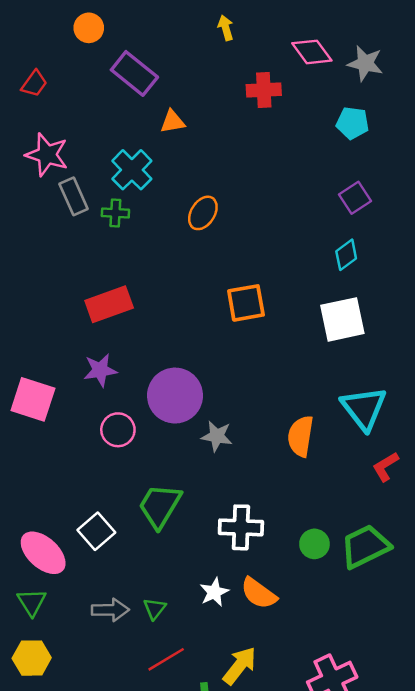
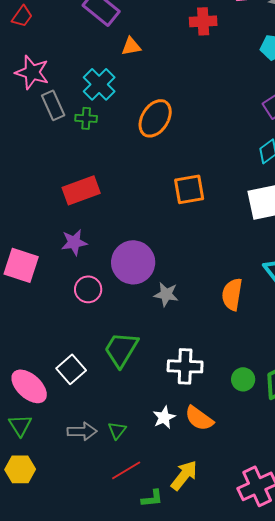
orange ellipse: (203, 213) -> (155, 118), size x1.4

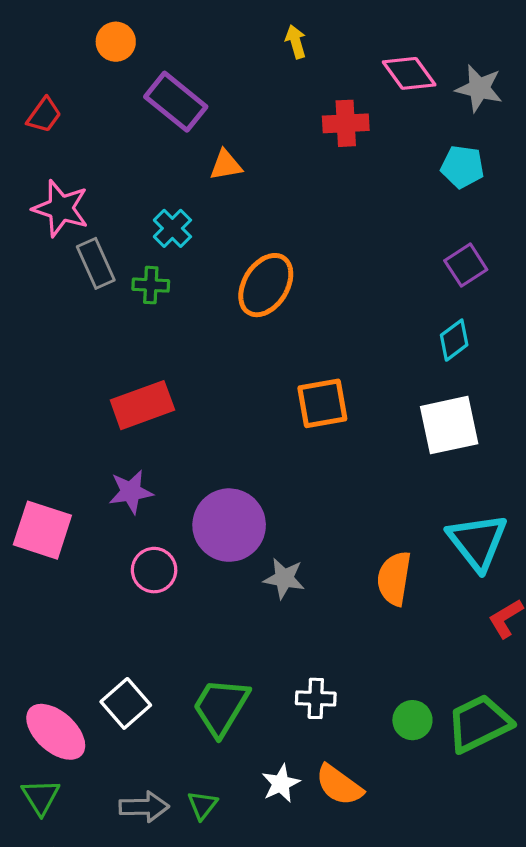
cyan cross: (99, 84) -> (172, 228), size x0.7
green trapezoid: (121, 349) -> (221, 707), moved
white cross: (185, 366) -> (316, 698), size x0.7

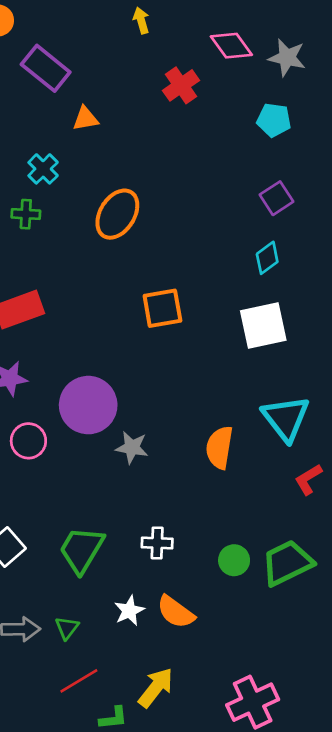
red cross: (346, 123) -> (181, 85), turned -32

